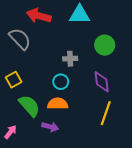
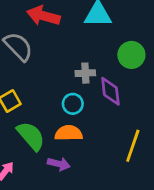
purple diamond: (102, 82) -> (110, 91), moved

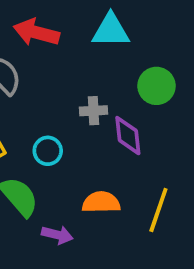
cyan circle: (73, 104) -> (48, 151), moved
orange semicircle: (69, 133) -> (101, 202), moved

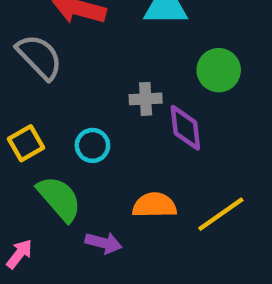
yellow line: (158, 210) -> (221, 214), turned 36

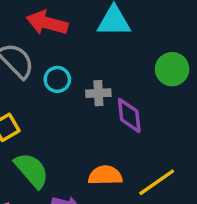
green circle: (219, 70) -> (172, 69), moved
cyan circle: (92, 145) -> (57, 79), moved

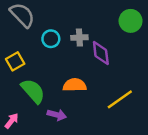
cyan circle: (57, 79) -> (51, 39), moved
orange semicircle: (105, 175) -> (75, 85), moved

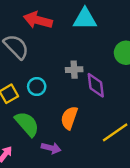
cyan circle: (51, 39) -> (37, 87), moved
orange semicircle: (75, 85) -> (69, 118), turned -70

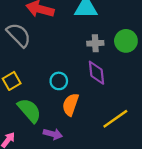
gray cross: (74, 70) -> (95, 43), moved
cyan circle: (37, 87) -> (59, 81), moved

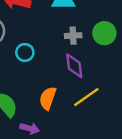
cyan circle: (59, 81) -> (25, 52), moved
yellow line: (115, 119) -> (86, 97), moved

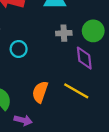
purple diamond: (74, 66) -> (84, 58), moved
yellow line: (86, 97) -> (76, 91), turned 65

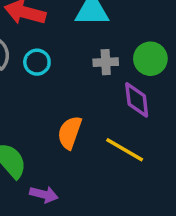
cyan circle: (19, 49) -> (37, 62), moved
orange semicircle: (40, 92) -> (70, 133), moved

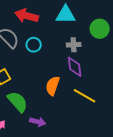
green circle: (150, 59) -> (100, 29), moved
purple diamond: (137, 100) -> (75, 67), moved

